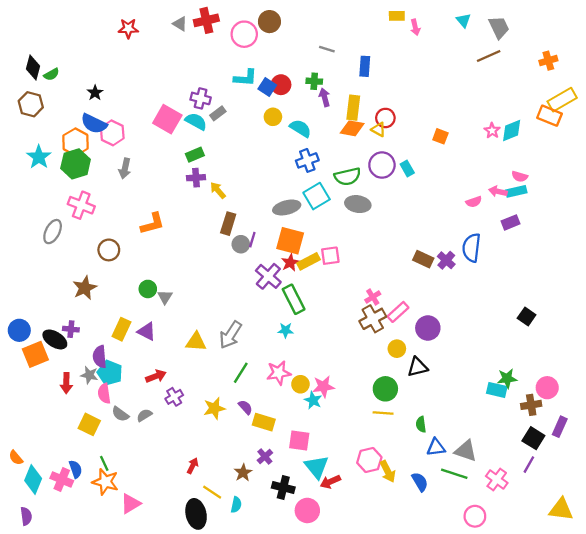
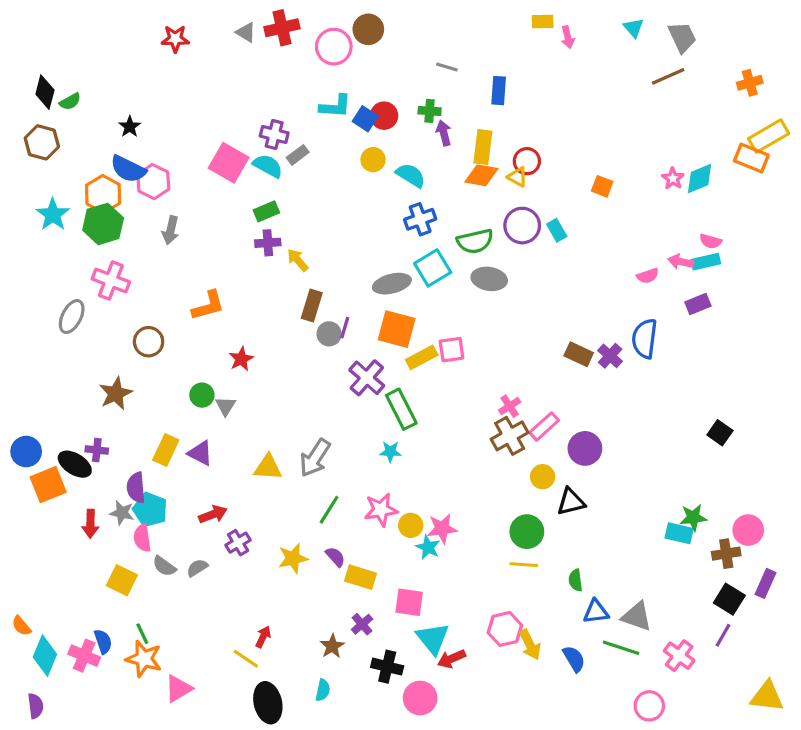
red star: (290, 263) -> (241, 359), moved
yellow line: (212, 492) -> (246, 659), moved

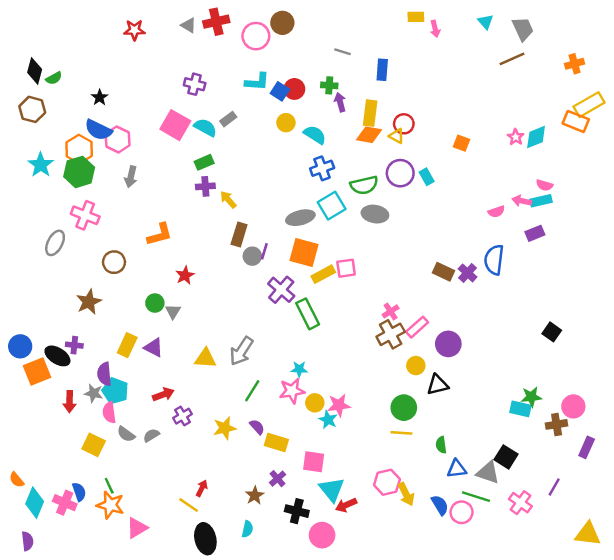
purple cross: (274, 134) -> (195, 84), moved
cyan star: (390, 452) -> (299, 369), moved
black square: (729, 599) -> (506, 457), moved
pink circle: (649, 706) -> (462, 512), moved

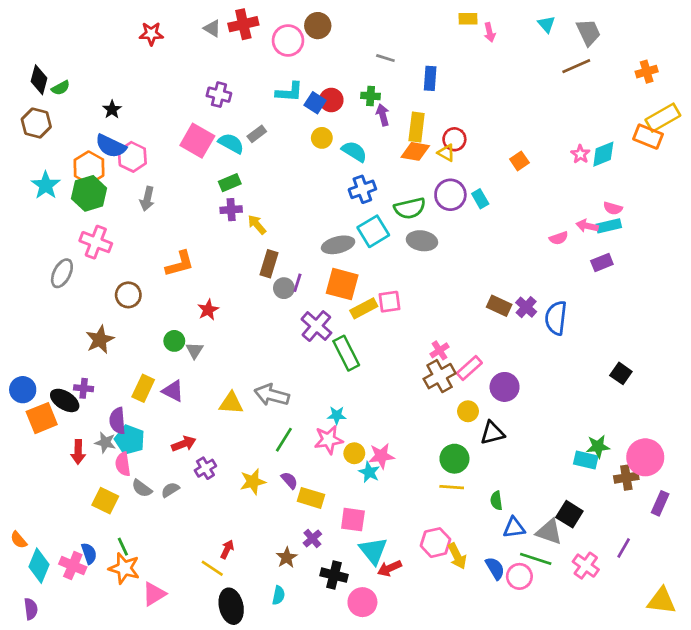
orange square: (462, 143) -> (519, 161), turned 35
blue semicircle: (494, 260) -> (556, 318), moved
gray arrow: (241, 351) -> (272, 395), turned 72
pink circle: (573, 406) -> (645, 457), size x1.4

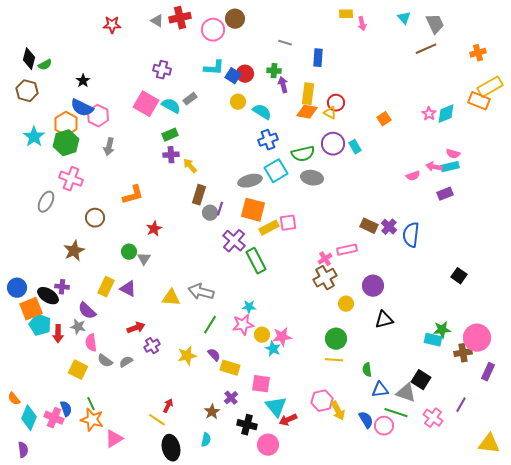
pink rectangle: (469, 368) -> (347, 250), moved, turned 30
purple semicircle: (117, 421) -> (87, 311), turned -42
black triangle: (492, 433) -> (384, 320), moved
cyan pentagon: (130, 440) -> (40, 325), moved

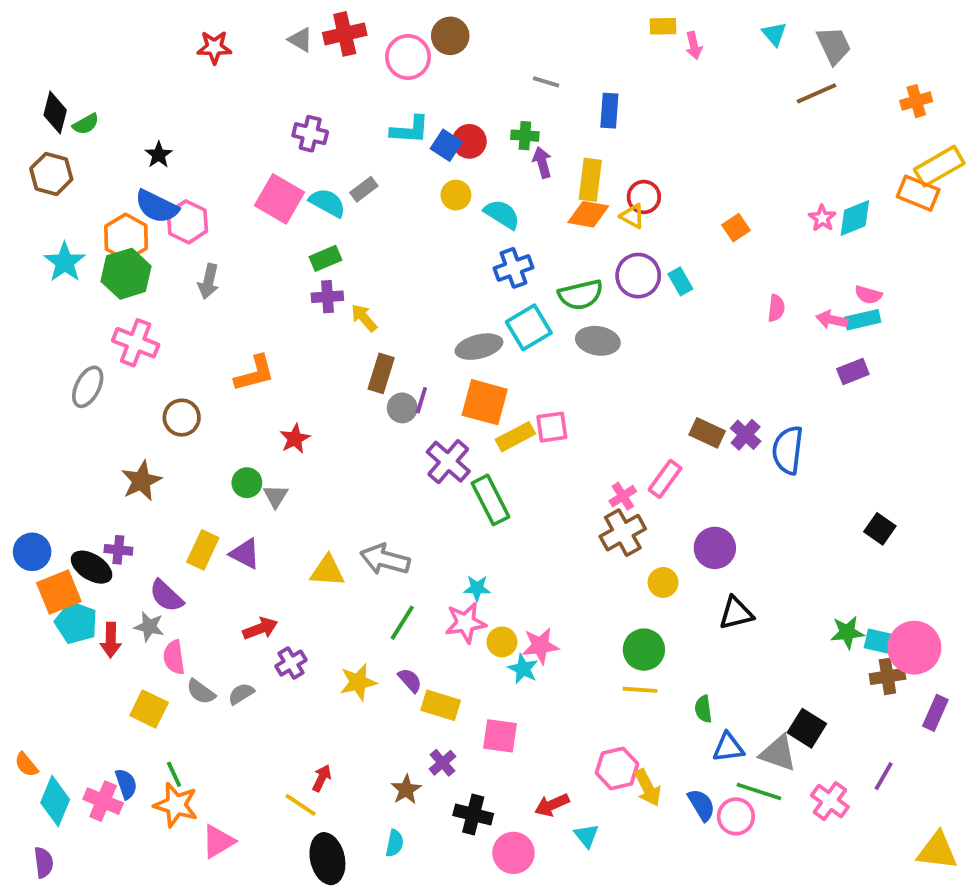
pink semicircle: (413, 176) -> (776, 308), moved, turned -64
pink rectangle: (347, 250) -> (665, 479), turned -42
cyan rectangle: (433, 340) -> (882, 642), moved
cyan triangle: (276, 407) -> (586, 836), moved, size x0.6

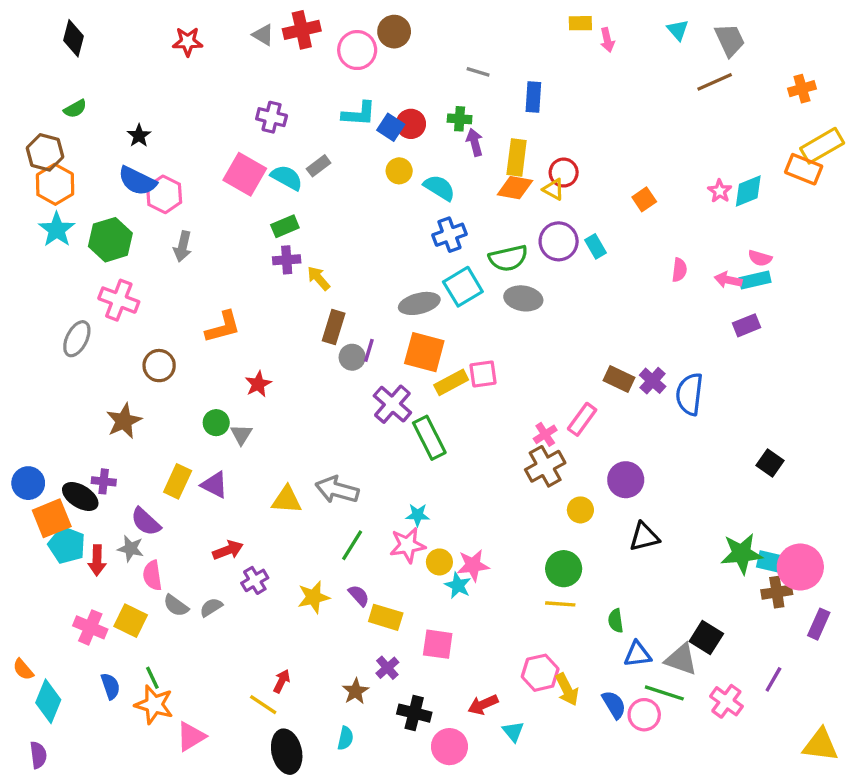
black diamond: (55, 113) -> (73, 38), moved
orange hexagon: (126, 237) -> (55, 184), moved
green star: (847, 632) -> (742, 554), size x1.4
pink cross: (103, 801) -> (90, 627), moved

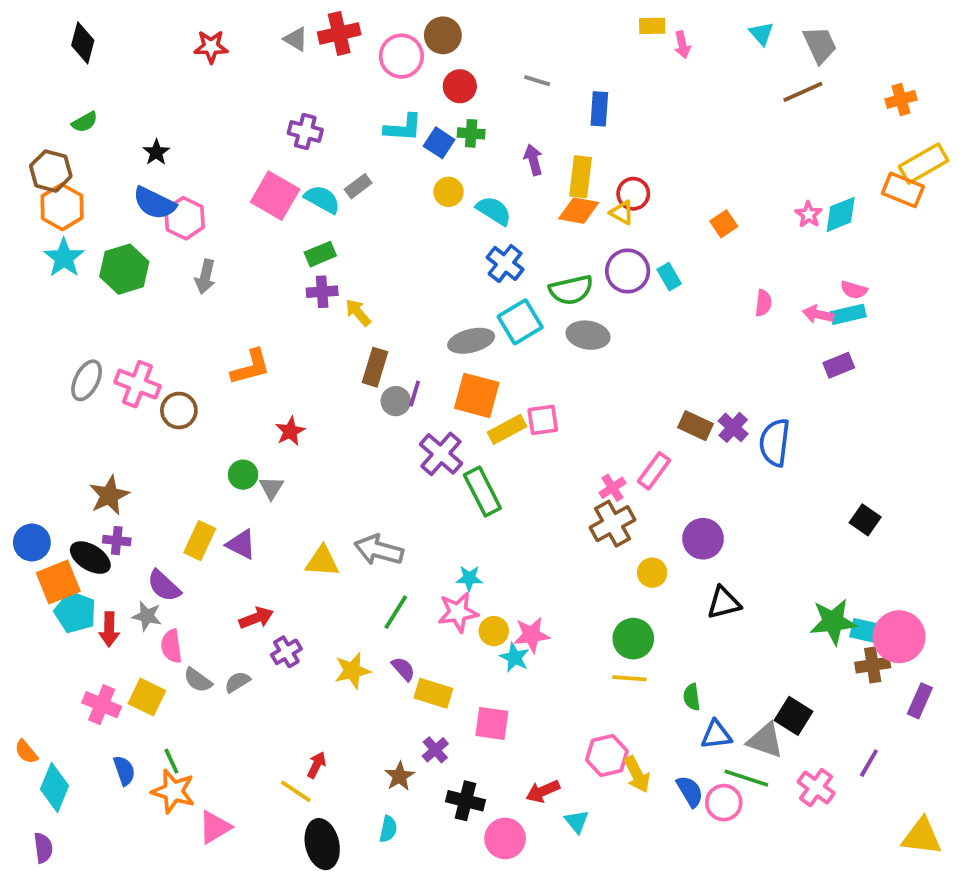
green cross: (460, 119) -> (471, 133), moved
red circle: (411, 124) -> (460, 86), moved
blue cross: (449, 235) -> (505, 263), turned -32
pink cross: (119, 300) -> (137, 384), moved
brown star: (124, 421) -> (109, 495), moved

